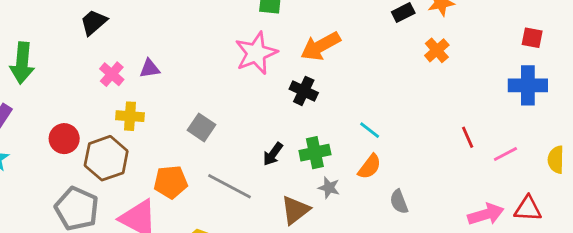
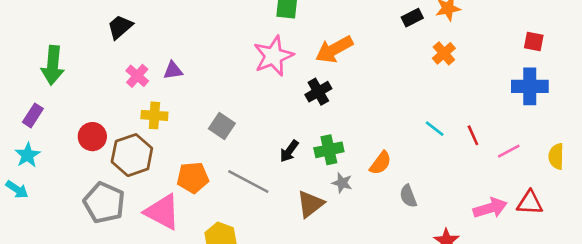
black cross: (304, 91) -> (318, 92), turned 35
cyan line: (370, 130) -> (435, 129), moved

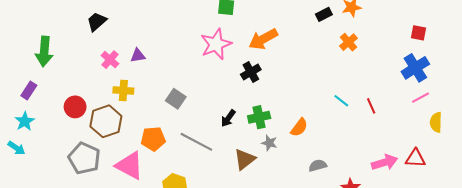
blue cross: (530, 86) -> (415, 68), turned -32
pink line: (509, 151) -> (420, 98), moved
gray semicircle: (408, 196) -> (318, 166), moved, turned 96

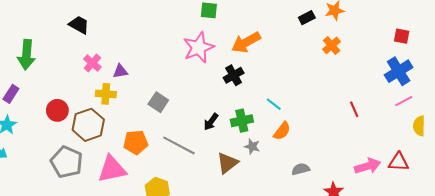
black trapezoid: (97, 22) -> (79, 25), turned 70
purple triangle: (138, 55) -> (120, 71), moved
cyan line: (341, 101) -> (274, 104), moved
pink triangle: (130, 166) -> (112, 169), turned -40

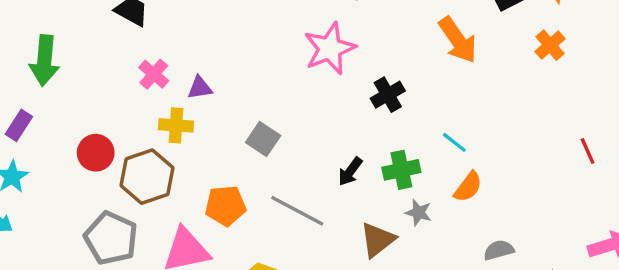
orange arrow: (246, 42) -> (458, 40), moved, turned -96

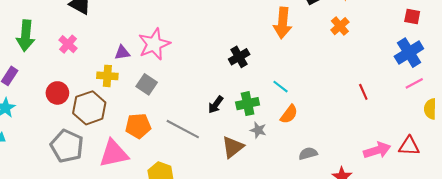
orange arrow: (458, 40) -> (283, 23), turned 40
pink star: (330, 49) -> (154, 44), moved
pink cross: (154, 74) -> (68, 44), moved
gray square: (263, 139) -> (147, 84), moved

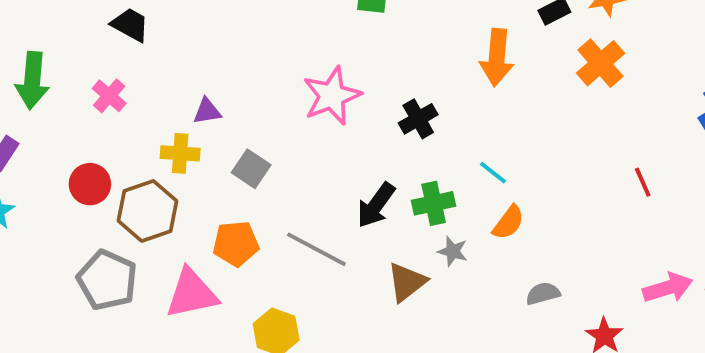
orange cross: (340, 26) -> (601, 63), size x1.4
pink star: (154, 44) -> (332, 96), moved
black arrow: (216, 105) -> (376, 205), size x1.4

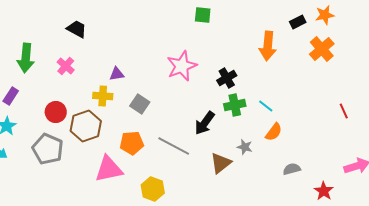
green cross: (434, 203) -> (235, 105), moved
gray pentagon: (107, 280) -> (48, 149), moved

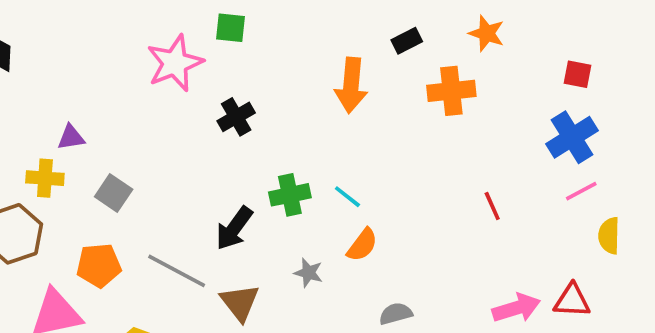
orange star: (325, 15) -> (487, 33), moved, turned 30
orange cross: (322, 49) -> (451, 91), turned 35
pink star: (182, 66) -> (175, 63), moved
black cross: (227, 78) -> (236, 117), moved
brown triangle: (221, 163) -> (240, 302), moved, turned -30

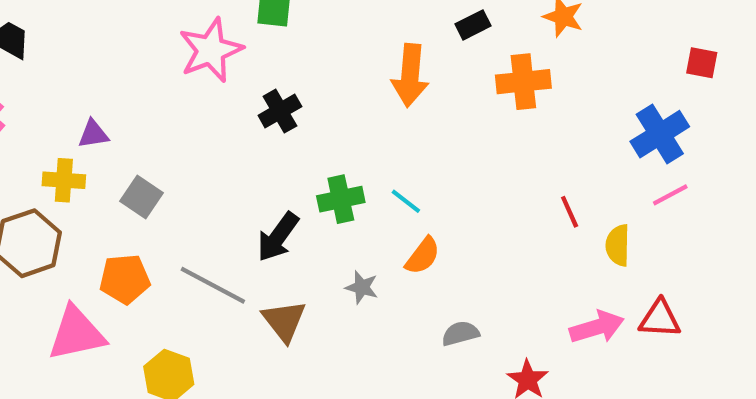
red square: (578, 74) -> (702, 63), moved
yellow semicircle: (609, 236) -> (618, 245), moved

